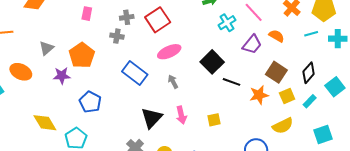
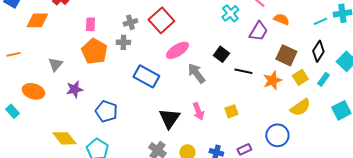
cyan line: (311, 34) -> (320, 21), moved
orange pentagon: (82, 55) -> (94, 51), moved
black square: (212, 62) -> (221, 54), size x0.7
gray arrow: (173, 82) -> (196, 73), moved, size x1.5

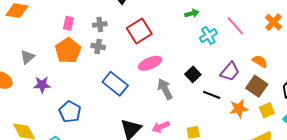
orange semicircle: (281, 19) -> (260, 61), moved
gray cross: (130, 22) -> (100, 24), moved
purple trapezoid: (258, 31) -> (230, 72), moved
pink arrow: (198, 111) -> (161, 127), turned 78

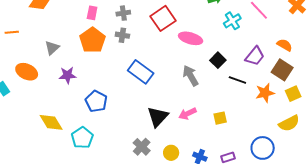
pink ellipse: (150, 63) -> (191, 38), moved, turned 40

